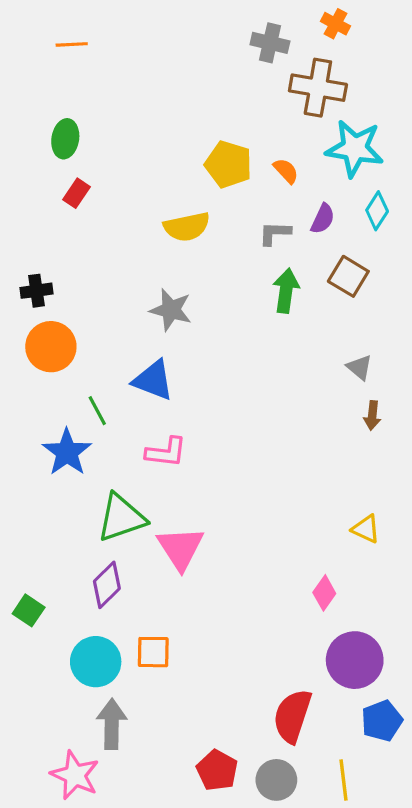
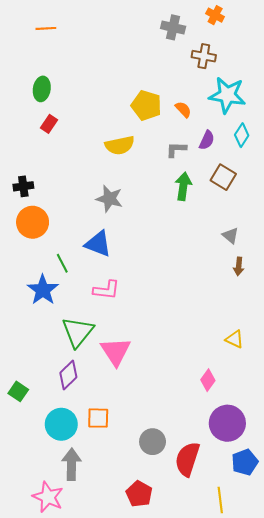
brown cross: (318, 88) -> (204, 56), size x0.7
green triangle: (121, 518) -> (78, 332), turned -32
gray circle: (276, 780) -> (153, 442), moved

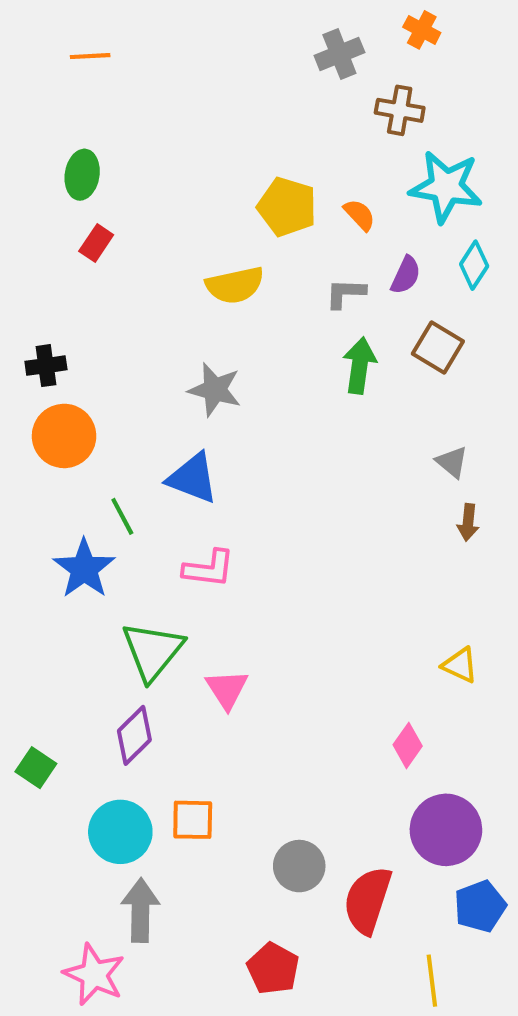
gray cross: (173, 27) -> (339, 54), turned -35
pink triangle: (116, 351) -> (227, 689), size x0.7

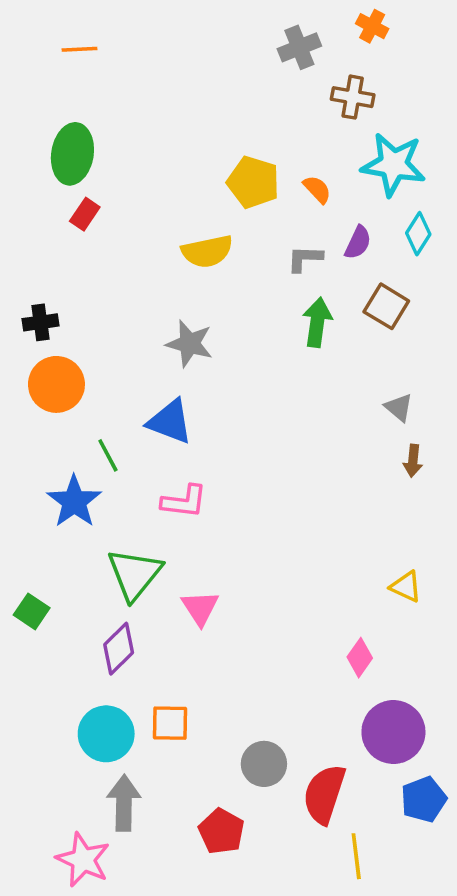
green ellipse: (82, 175) -> (72, 154), size x1.4
green square: (36, 768) -> (32, 611), moved
red pentagon: (273, 969) -> (221, 831), moved
yellow line: (432, 981) -> (356, 856), moved

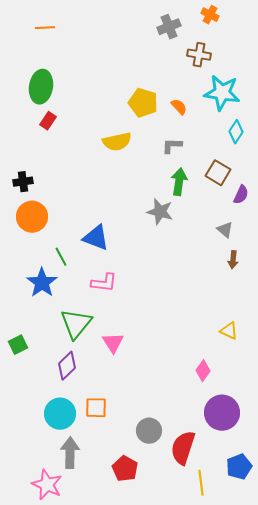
purple semicircle: (358, 243) -> (241, 195), moved
gray star: (189, 344) -> (160, 212), moved
green square: (32, 611) -> (18, 345), turned 30
blue pentagon: (424, 799) -> (239, 467), moved

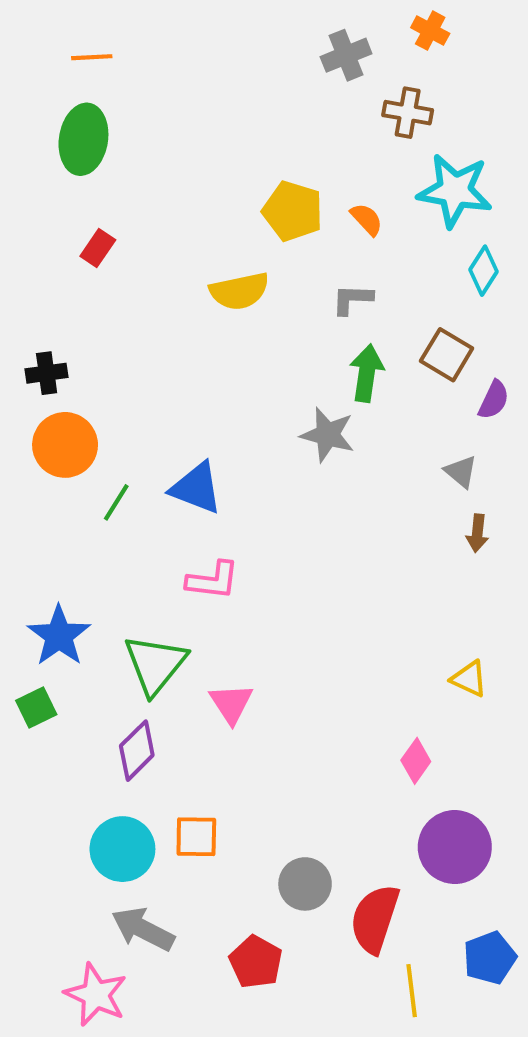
green ellipse: (41, 87) -> (83, 139), moved
green line: (61, 257) -> (116, 502), moved, turned 60
blue star: (42, 283) -> (59, 636), moved
gray arrow: (70, 453) -> (143, 929), turned -64

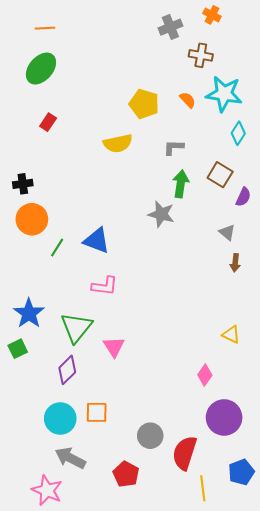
green ellipse: (83, 139) -> (41, 69), turned 32
orange semicircle: (367, 219) -> (188, 100), moved

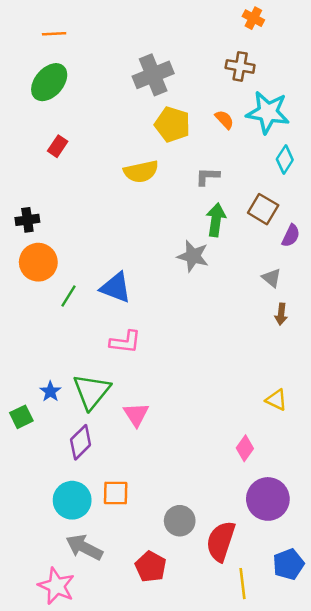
gray cross: (170, 27) -> (153, 75), moved, size x1.4
blue star: (29, 313) -> (50, 391), moved, size x0.6

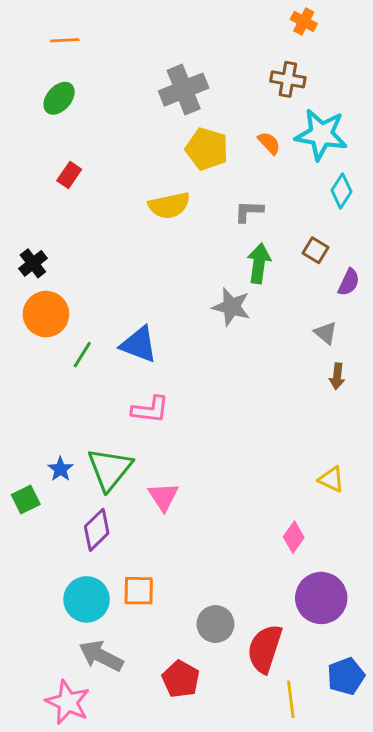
green ellipse: (49, 82) -> (59, 98), size x0.7
brown square: (263, 209) -> (315, 250), size x0.7
black cross: (27, 220) -> (33, 263), turned -30

